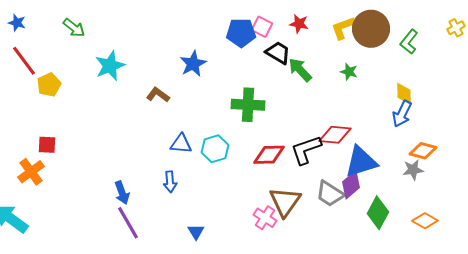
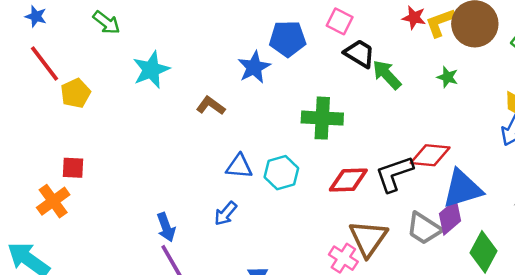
red star: (299, 24) -> (414, 18), moved
blue pentagon: (241, 33) -> (288, 39), moved
blue arrow: (170, 182) -> (226, 214), turned 45

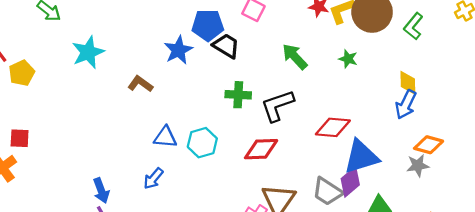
black trapezoid: (359, 54) -> (226, 46), moved
green cross: (322, 118) -> (238, 95), size x0.7
black L-shape: (394, 174) -> (277, 106), moved

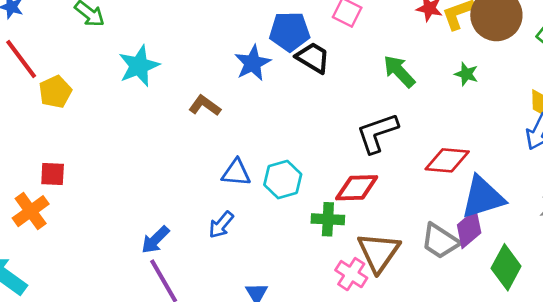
green cross: (238, 95) -> (328, 219), moved
blue arrow: (101, 190) -> (155, 240), turned 65

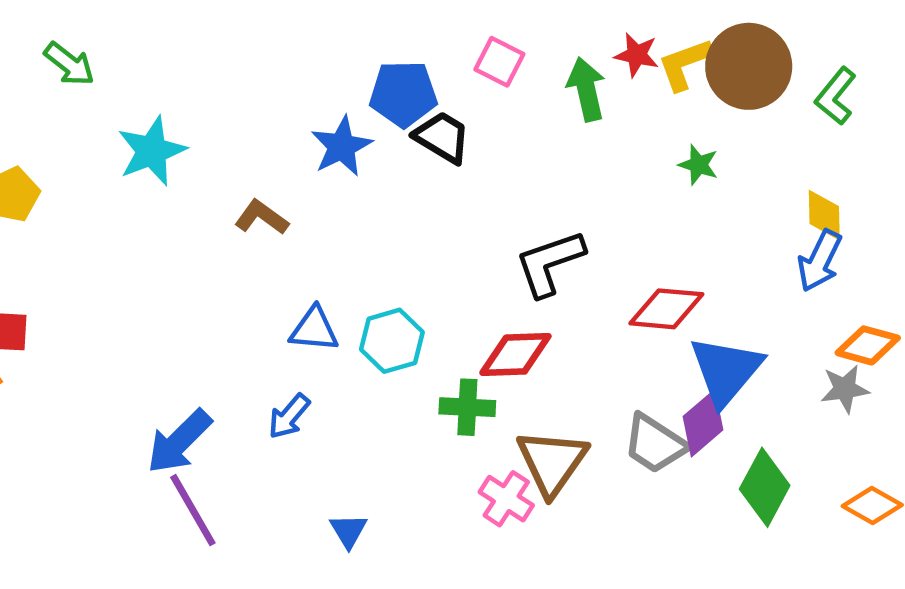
green arrow: (399, 71) -> (586, 89), moved, turned 30
blue triangle: (483, 197) -> (726, 371), turned -33
blue arrow: (155, 240) -> (179, 441), size x1.4

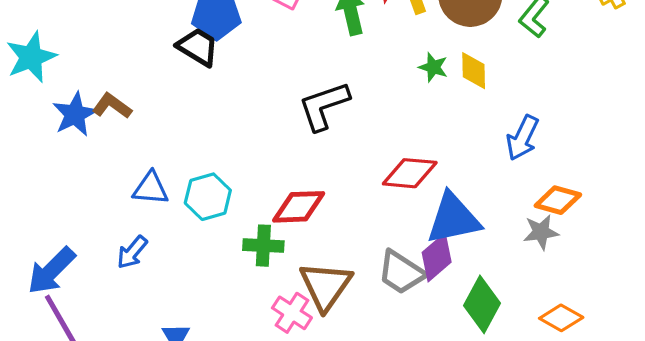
black trapezoid: (442, 137) -> (198, 47), moved
blue star: (342, 146) -> (75, 114), moved
yellow diamond: (824, 215) -> (474, 71), moved
black L-shape: (550, 263) -> (324, 106), moved
blue triangle: (726, 371) -> (453, 219), turned 38

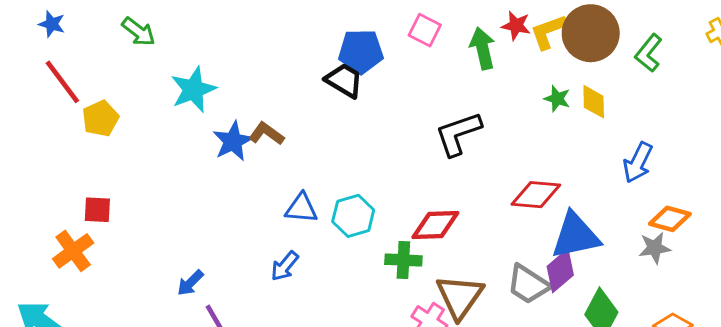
blue arrow: (51, 271) -> (190, 283), moved, size x0.6

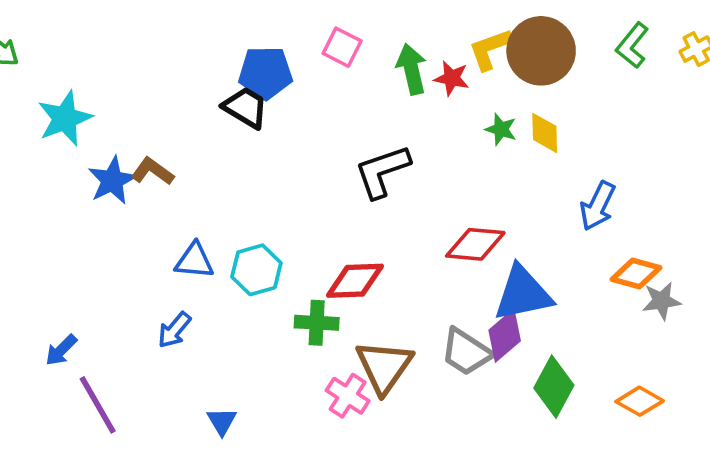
red star: (516, 26) -> (452, 78), moved
green L-shape: (649, 53) -> (632, 45), moved
gray star: (655, 248) -> (661, 301), moved

